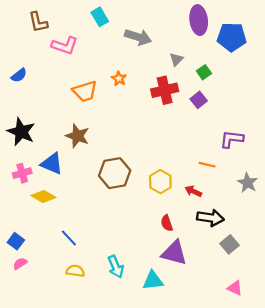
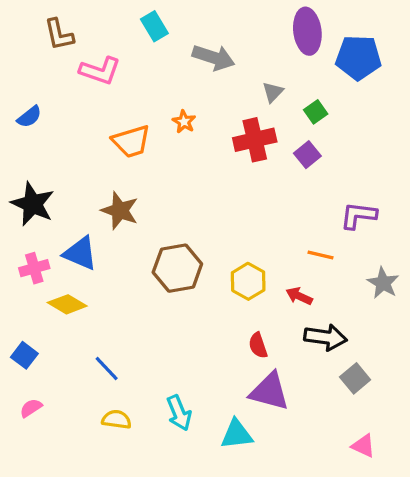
blue square: (16, 241) -> (24, 355), moved

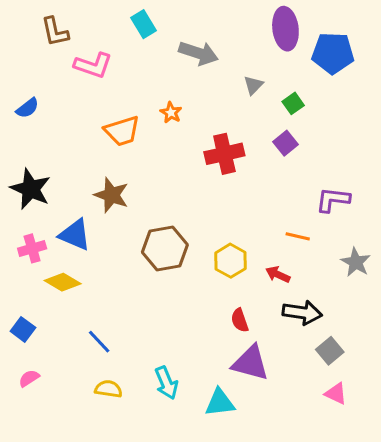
red cross: (255, 140) -> (224, 154), moved
pink triangle: (363, 446) -> (336, 394), moved

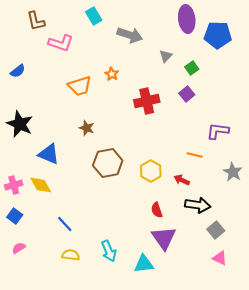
brown star: (111, 195) -> (87, 128), moved, size x0.7
pink cross: (32, 248) -> (14, 185), moved
yellow diamond: (63, 282) -> (41, 185), turned 30
purple triangle: (250, 363) -> (164, 238), turned 40

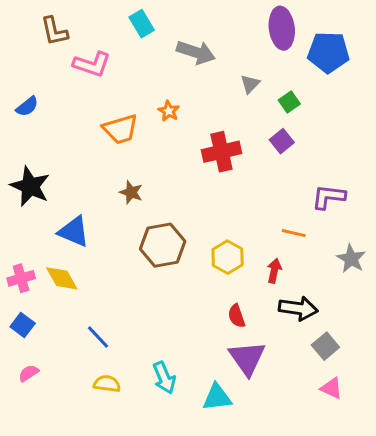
red arrow: (182, 180) -> (274, 271), turned 77

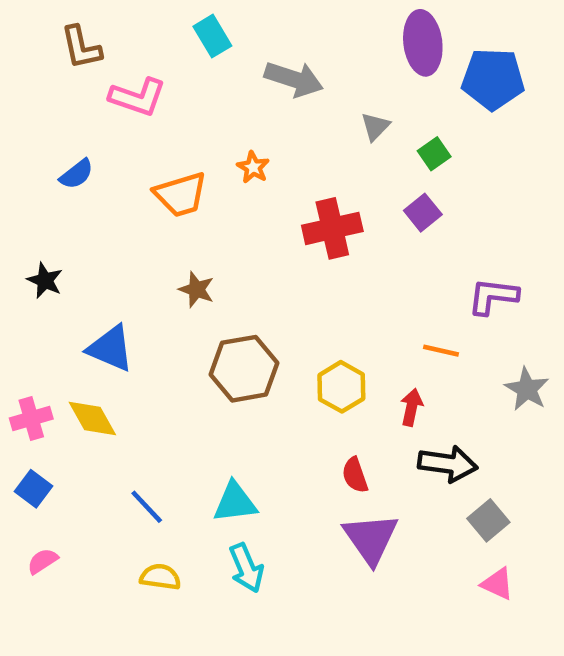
blue semicircle: (27, 106) -> (77, 174), moved
black star: (30, 186) -> (45, 280), size x0.6
cyan triangle: (217, 397) -> (235, 502), moved

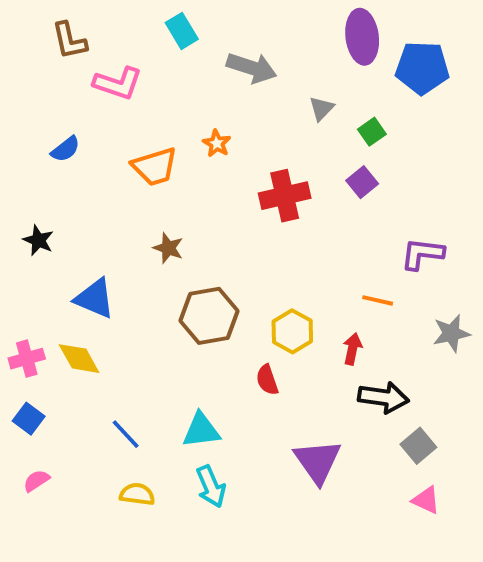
gray star: (527, 389) -> (451, 333), turned 30
red semicircle: (355, 475) -> (267, 380), moved

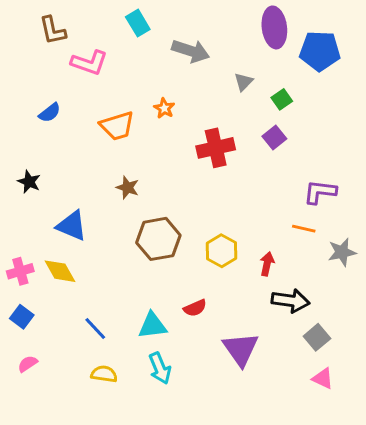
orange line: (378, 300) -> (304, 229), moved
red semicircle: (267, 380) -> (195, 308), moved, turned -95

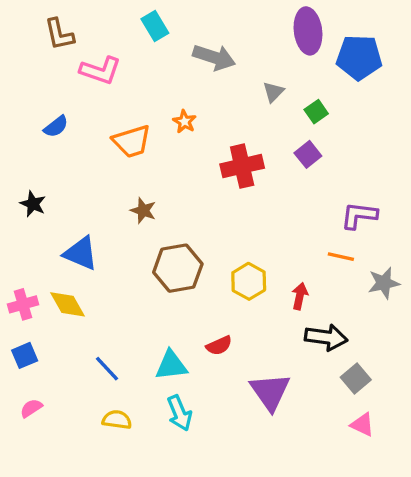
blue square: (22, 317) -> (25, 355), turned 30

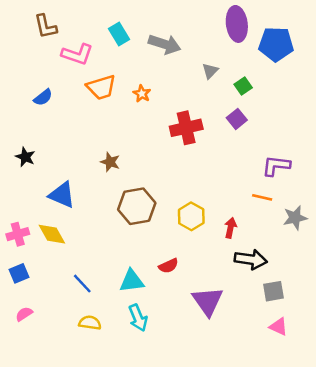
cyan rectangle: (155, 26) -> (119, 34), moved
orange trapezoid: (132, 141) -> (101, 87), moved
gray square: (356, 379) -> (274, 291), turned 30

